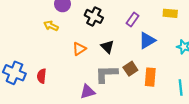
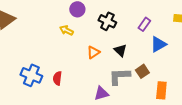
orange rectangle: (150, 77) -> (161, 90), moved

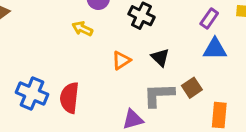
purple rectangle: (144, 24) -> (209, 19), moved
blue triangle: (158, 44) -> (215, 49), turned 30
red semicircle: (57, 78) -> (69, 98), size x1.5

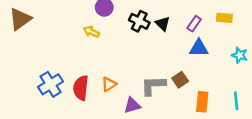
black triangle: (160, 57) -> (163, 24), moved
orange triangle: (121, 60) -> (109, 84), moved
blue cross: (32, 93) -> (51, 84), turned 35

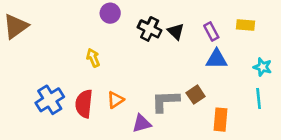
purple rectangle: (194, 24) -> (211, 32), turned -63
yellow arrow: (91, 32) -> (93, 58), moved, turned 42
cyan line: (236, 101) -> (259, 99), moved

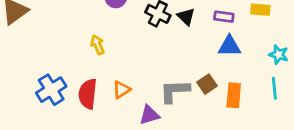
purple rectangle: (211, 32) -> (224, 17), turned -54
orange rectangle: (220, 120) -> (234, 95), moved

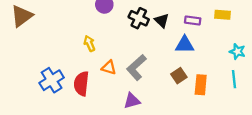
blue triangle: (229, 46) -> (185, 45), moved
orange triangle: (121, 90) -> (109, 68), moved, turned 49
gray L-shape: (175, 91) -> (136, 68), moved, turned -40

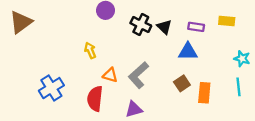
red semicircle: (81, 84) -> (95, 99), moved

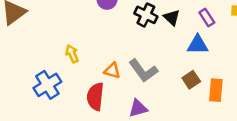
purple rectangle: (196, 27) -> (207, 18), turned 49
yellow arrow: (90, 50) -> (72, 54), moved
gray L-shape: (138, 75) -> (143, 71), turned -84

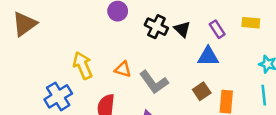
yellow arrow: (72, 54) -> (83, 65), size x1.5
orange triangle: (112, 71) -> (123, 69), moved

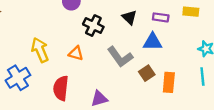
black cross: (156, 27) -> (93, 26), moved
purple rectangle: (217, 29) -> (161, 17), turned -49
gray L-shape: (154, 82) -> (120, 57), moved

